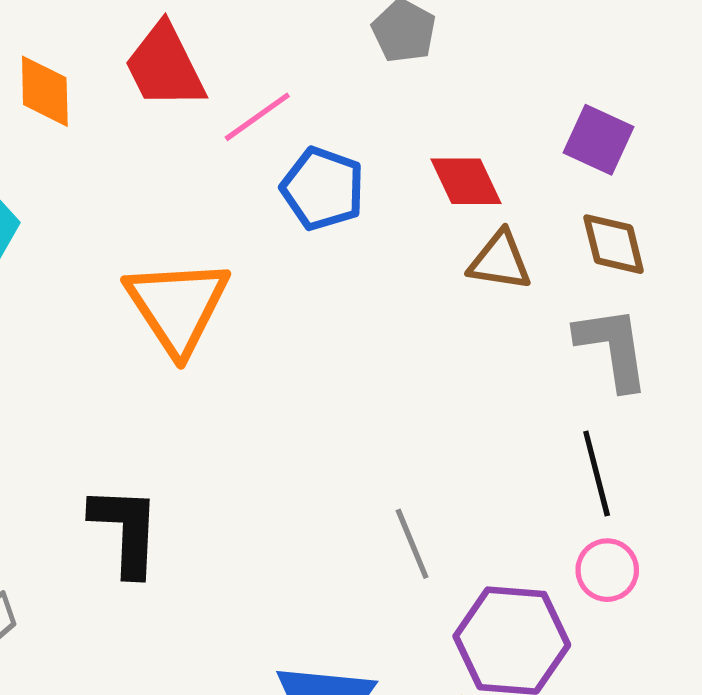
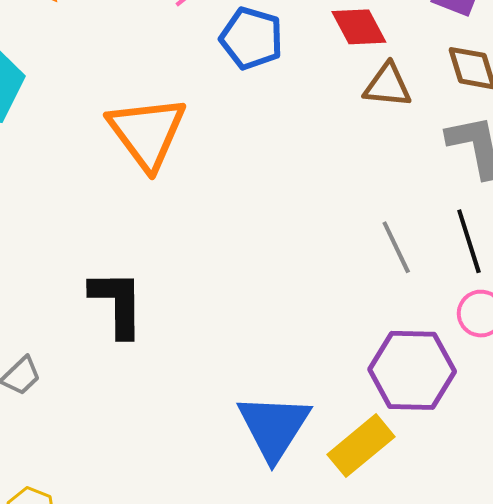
gray line: (412, 544) -> (396, 247), moved

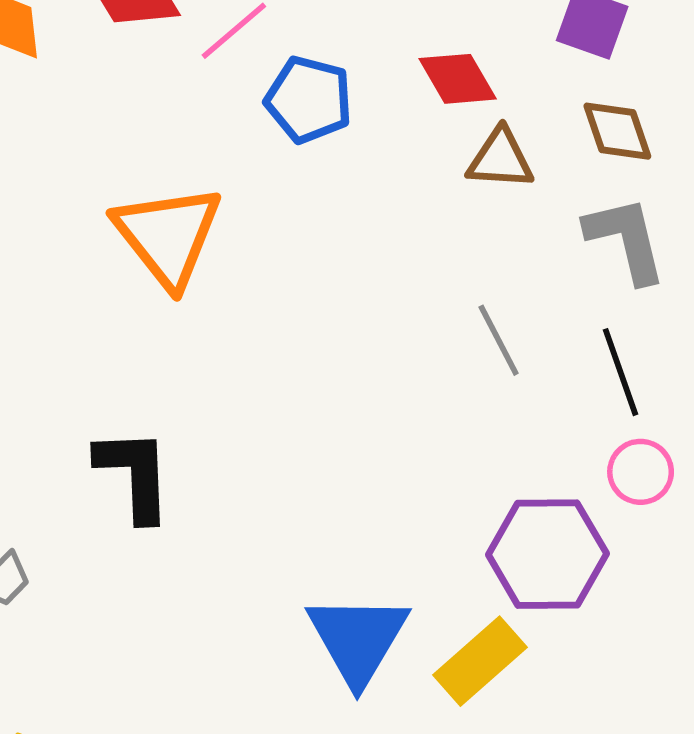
gray line: (396, 247) -> (499, 340), moved

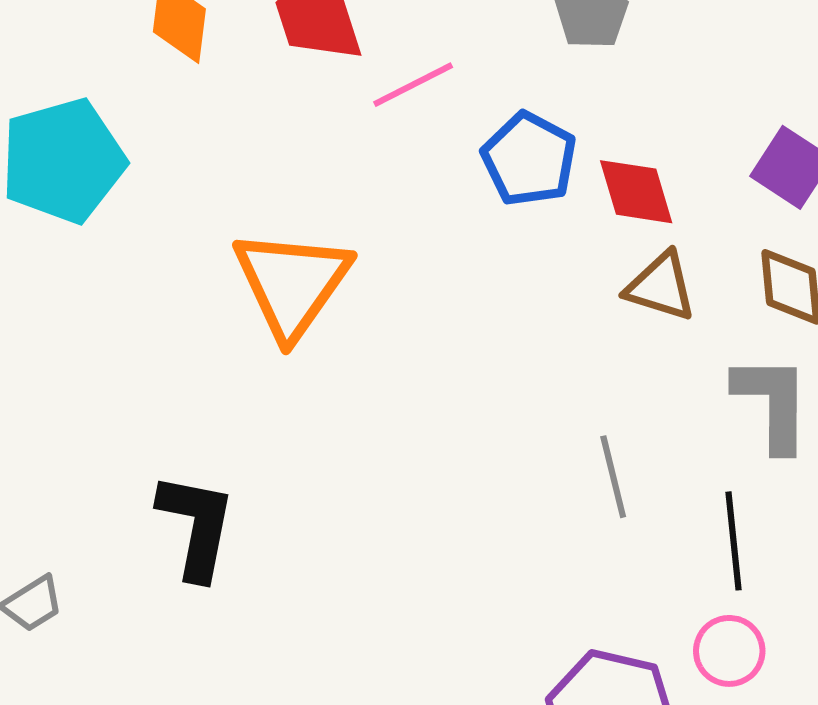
blue pentagon: (309, 100) -> (529, 159), moved

